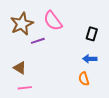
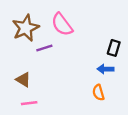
black rectangle: (92, 34) -> (114, 48), moved

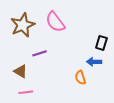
purple line: (44, 48) -> (39, 53), moved
orange semicircle: (98, 93) -> (80, 78), moved

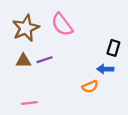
brown triangle: (21, 71) -> (23, 61), moved, turned -32
orange semicircle: (80, 78) -> (90, 87), turned -96

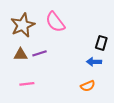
orange semicircle: (90, 87) -> (88, 86), moved
pink line: (29, 103) -> (27, 84), moved

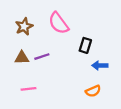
brown star: (23, 25) -> (24, 26), size x0.7
black rectangle: (101, 43) -> (85, 45), moved

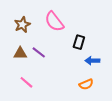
purple line: (42, 57) -> (39, 52), turned 56
pink line: (29, 89) -> (26, 82), turned 48

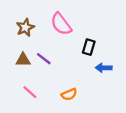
orange semicircle: (86, 84) -> (69, 94), moved

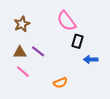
pink semicircle: (61, 24) -> (66, 21), moved
pink line: (30, 92) -> (23, 72), moved

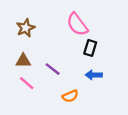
purple line: (38, 51) -> (53, 69), moved
blue arrow: (91, 59) -> (94, 75), moved

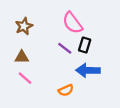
purple line: (53, 69) -> (65, 48), moved
blue arrow: (94, 75) -> (88, 70), size x1.5

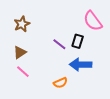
pink semicircle: (72, 23) -> (93, 21), moved
brown triangle: (22, 57) -> (20, 52), turned -32

